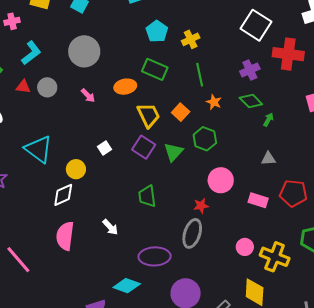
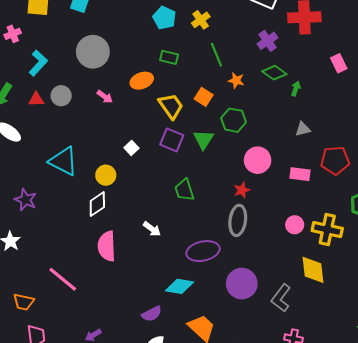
green rectangle: (155, 69) -> (169, 57), size x0.7

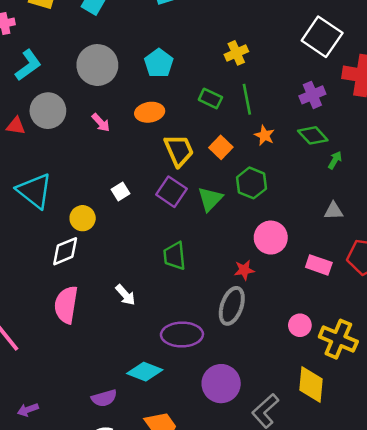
cyan pentagon: (164, 18) -> (159, 63), moved
green rectangle: (169, 57) -> (210, 99), moved
gray circle: (61, 96) -> (48, 111), size x1.4
red triangle: (36, 99) -> (16, 126), moved

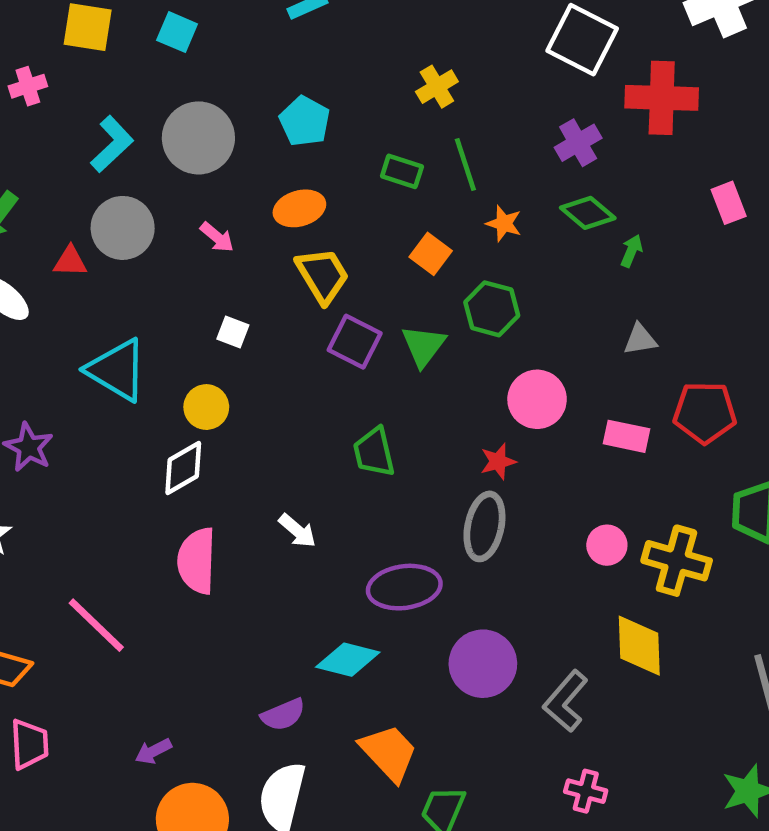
cyan L-shape: (28, 65) -> (112, 144), moved
yellow trapezoid: (179, 150) -> (323, 275), moved
white square: (121, 192) -> (233, 332), moved, turned -30

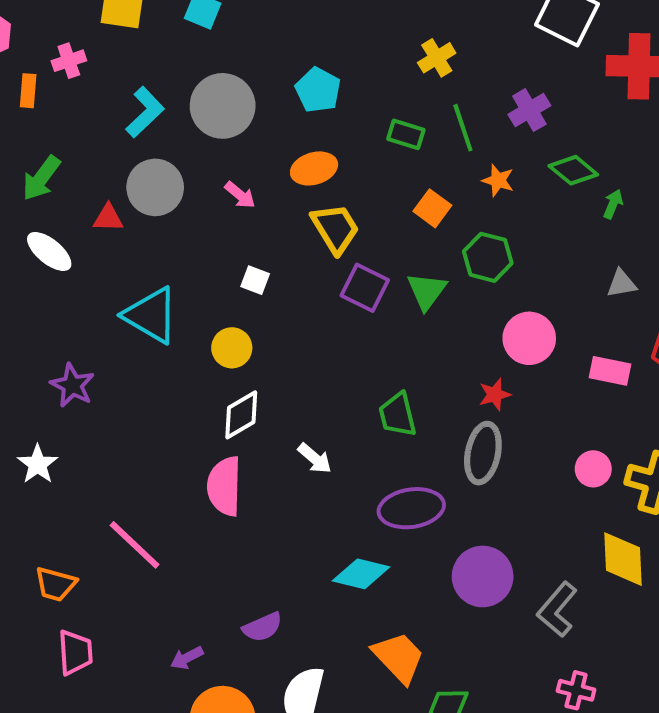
purple cross: (578, 143) -> (529, 110), moved
green trapezoid: (374, 452) -> (398, 415), moved
white diamond: (183, 468) -> (241, 415), moved
purple semicircle: (283, 715) -> (262, 627), moved

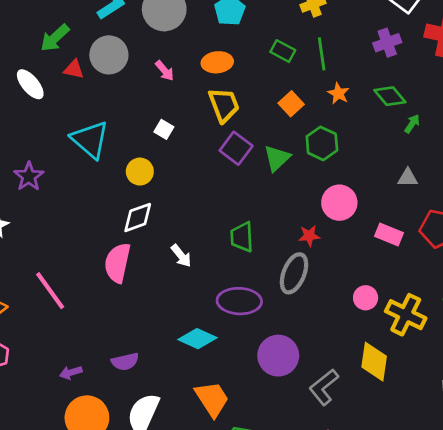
purple cross: (529, 110) -> (387, 43), moved
green arrow: (41, 178) -> (55, 38), moved

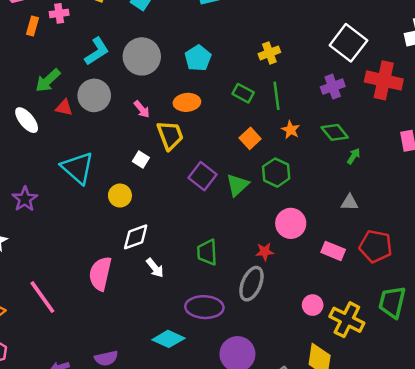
yellow trapezoid: (224, 105) -> (170, 135), moved
white diamond: (138, 217) -> (136, 237), moved

